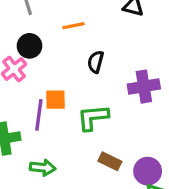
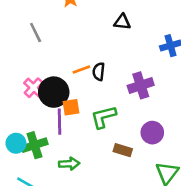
orange line: (73, 26) -> (81, 69), moved
black circle: (29, 46) -> (54, 92), moved, size x1.5
purple circle: (148, 171) -> (152, 133), moved

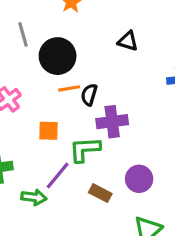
purple cross: (141, 85) -> (112, 122), moved
black circle: (54, 92) -> (58, 56), moved
purple line: (59, 122) -> (58, 176), moved, turned 30

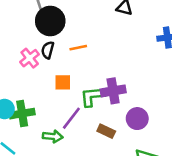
black circle: (58, 56) -> (50, 21), moved
black semicircle: (89, 95) -> (48, 50), moved
purple cross: (112, 122) -> (113, 91), moved

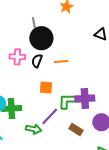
pink cross: (30, 58) -> (17, 57), moved, turned 35

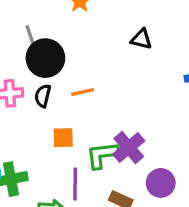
purple cross: (85, 98) -> (129, 148), turned -30
purple line: (50, 116) -> (75, 184), turned -36

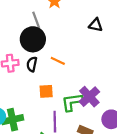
gray line: (31, 38) -> (36, 20), moved
orange line: (82, 92) -> (58, 61), turned 40

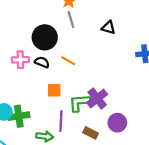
gray line: (36, 20) -> (71, 20), moved
black semicircle: (32, 64) -> (42, 62), turned 96

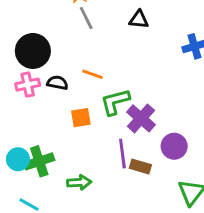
black circle: (45, 37) -> (33, 51), moved
green L-shape: (80, 103) -> (115, 102), moved
purple line: (61, 121) -> (122, 154), moved

